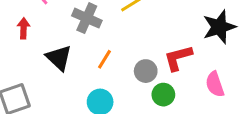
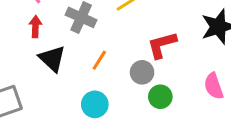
red arrow: (24, 28) -> (35, 27), moved
red L-shape: (178, 58) -> (162, 45), moved

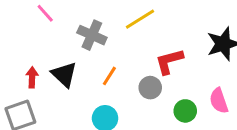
red arrow: (35, 27) -> (32, 77), moved
green circle: (160, 97) -> (185, 111), moved

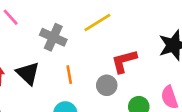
orange line: (109, 76) -> (69, 75), turned -42

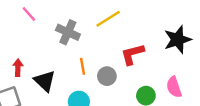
black triangle: (28, 73) -> (45, 81), moved
gray circle: (107, 85) -> (107, 76), moved

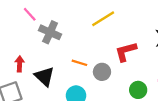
gray cross: (68, 32) -> (50, 32), moved
orange line: (83, 66) -> (79, 63), turned -63

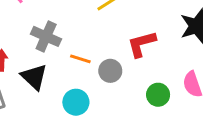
gray cross: (50, 32) -> (46, 36), moved

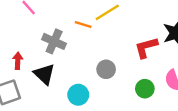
red L-shape: (142, 44) -> (146, 48), moved
orange line: (80, 59) -> (83, 25), moved

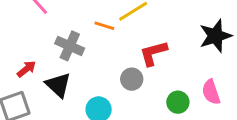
red L-shape: (146, 48) -> (153, 53), moved
red arrow: (18, 61) -> (26, 69), turned 49

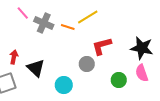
black star: (215, 36) -> (142, 48), moved, turned 30
gray cross: (70, 46) -> (44, 23), moved
red arrow: (26, 69) -> (14, 57), turned -40

